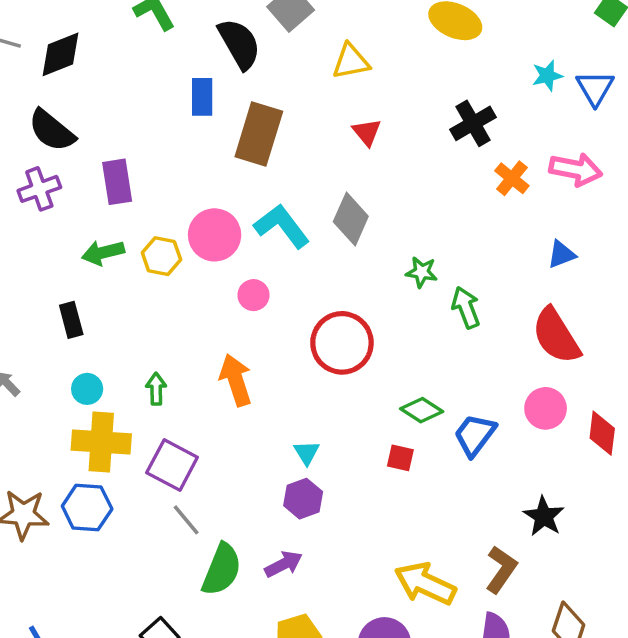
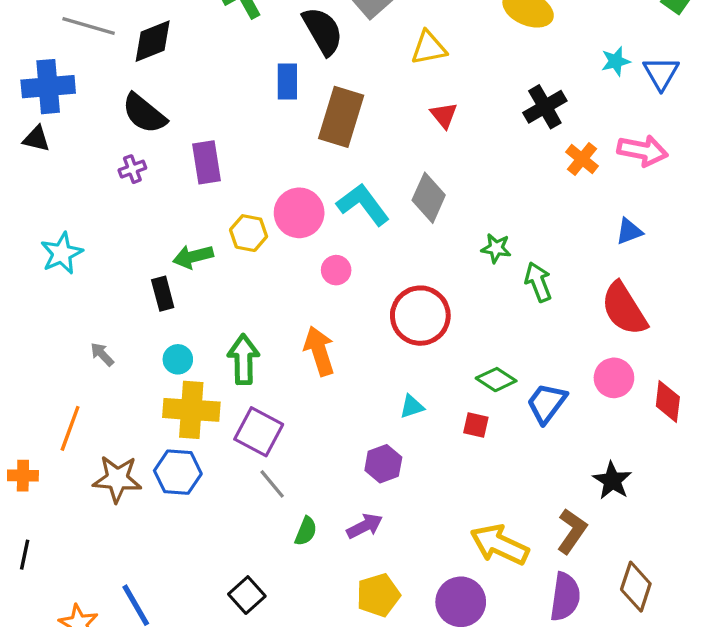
purple cross: (39, 189) -> (132, 169), size x0.7
green arrow: (103, 253) -> (193, 257), moved
green arrow: (156, 389) -> (244, 359), size x1.6
cyan triangle: (307, 453) -> (412, 406), moved, turned 44
green semicircle: (222, 569) -> (306, 531), size x0.6

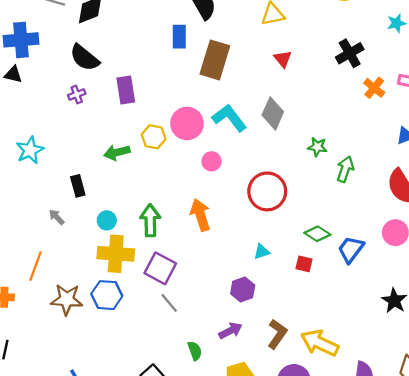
green arrow: (538, 282) -> (345, 169), turned 40
black rectangle: (163, 294) -> (78, 186), moved
green semicircle: (306, 531) -> (195, 351), moved, turned -42
brown L-shape: (572, 531) -> (277, 334), moved

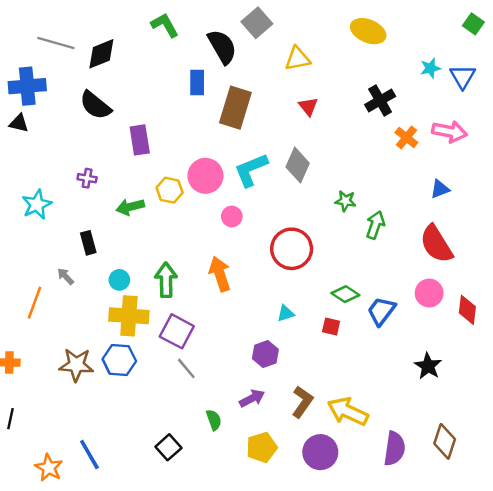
purple cross: (77, 94) -> (87, 178), moved, turned 30
cyan L-shape: (229, 118) -> (251, 170), turned -75
orange line: (35, 266) -> (34, 303), moved

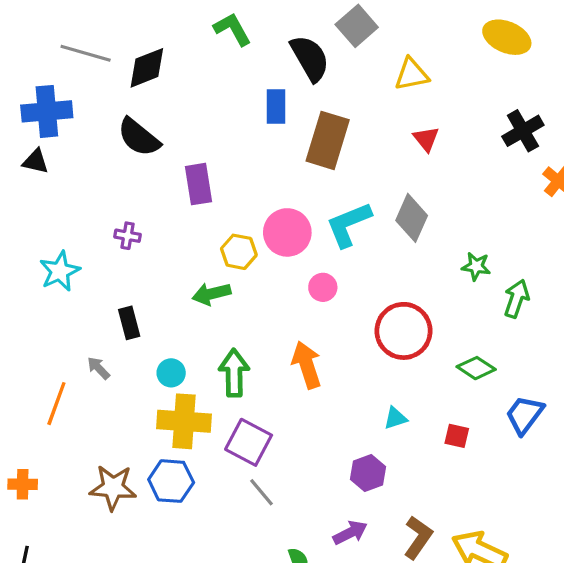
green arrow: (130, 207) -> (211, 294), moved
green diamond: (345, 294) -> (476, 368), moved

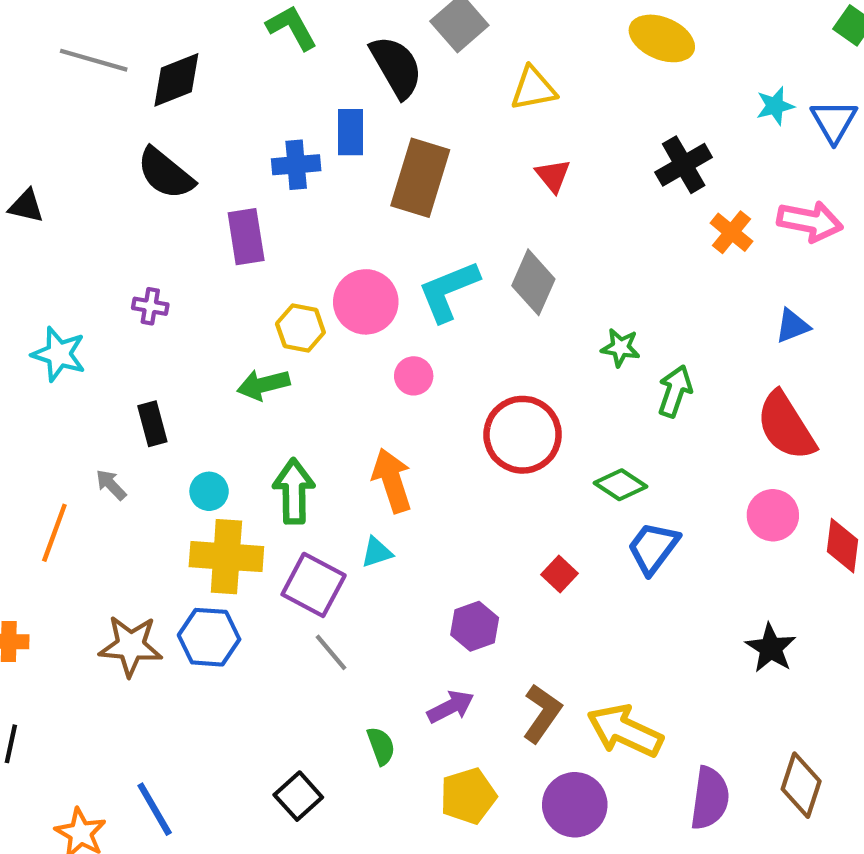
blue cross: (47, 111) -> (296, 165), moved, size x0.7
cyan star: (60, 271) -> (59, 354), turned -30
blue trapezoid: (525, 415) -> (653, 548), moved
cyan triangle: (395, 418) -> (377, 552), moved
red square: (457, 436) -> (560, 574), moved, turned 30

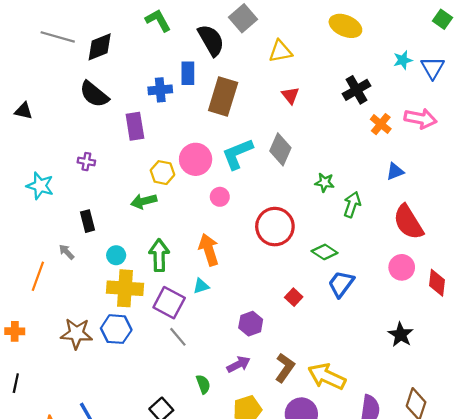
blue triangle: (792, 326) -> (395, 171), moved

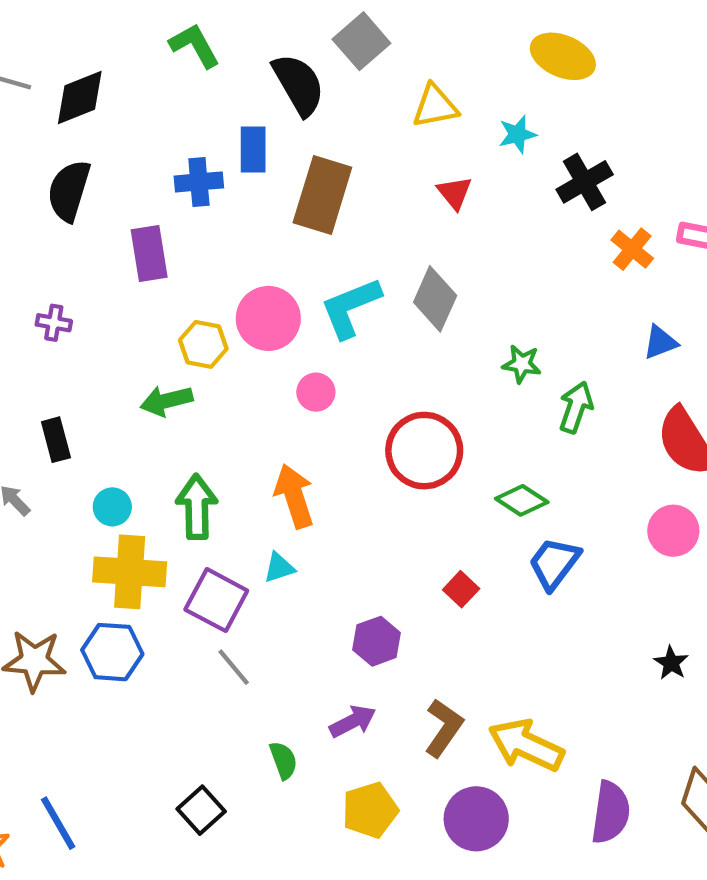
cyan star: (403, 60) -> (517, 134), moved
black semicircle: (94, 94) -> (69, 191), turned 68
black star: (401, 335) -> (671, 663), size x0.7

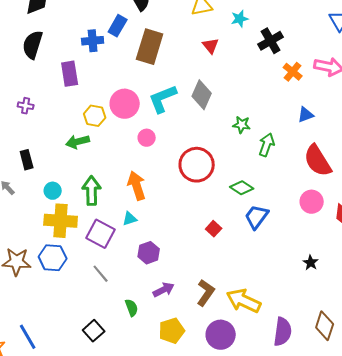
blue rectangle: (253, 149) -> (118, 26), turned 30
purple hexagon: (377, 641) -> (149, 253), moved
gray line: (234, 667) -> (101, 274), moved

